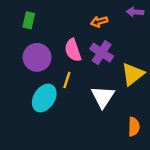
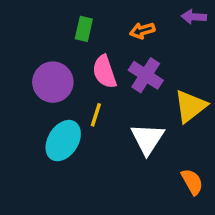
green rectangle: (29, 20) -> (84, 29), moved
orange semicircle: (134, 127) -> (192, 182), turned -30

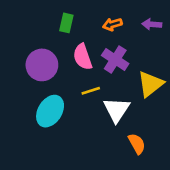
purple arrow: (194, 17) -> (152, 24), moved
yellow line: (96, 115) -> (91, 91), moved, turned 54
orange semicircle: (192, 182) -> (137, 144), moved

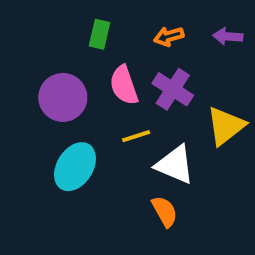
white triangle: (117, 110) -> (175, 165), turned -40
orange semicircle: (137, 144) -> (165, 211), moved

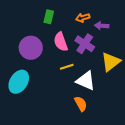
purple arrow: (228, 36) -> (102, 26), moved
cyan ellipse: (75, 167) -> (19, 82), moved

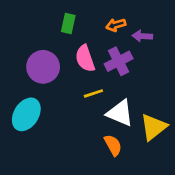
purple cross: (85, 44) -> (119, 61), turned 30
yellow triangle: (111, 62) -> (154, 127), moved

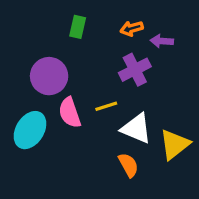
pink semicircle: (85, 58) -> (70, 113), moved

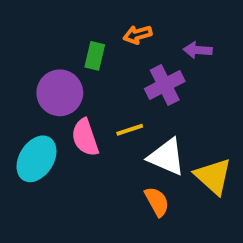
green rectangle: (78, 27) -> (95, 56), moved
orange arrow: (132, 28) -> (137, 35), moved
yellow triangle: (175, 144) -> (213, 176), turned -40

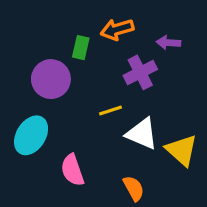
orange arrow: (137, 35) -> (117, 29), size x1.4
pink semicircle: (85, 137) -> (72, 170), moved
orange semicircle: (157, 202) -> (134, 188), moved

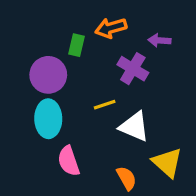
purple cross: (140, 72) -> (133, 69), turned -32
cyan ellipse: (31, 135) -> (48, 119), moved, turned -33
yellow triangle: (182, 150) -> (167, 163), moved

